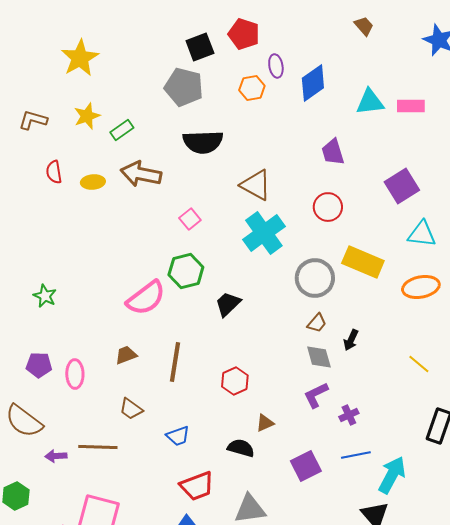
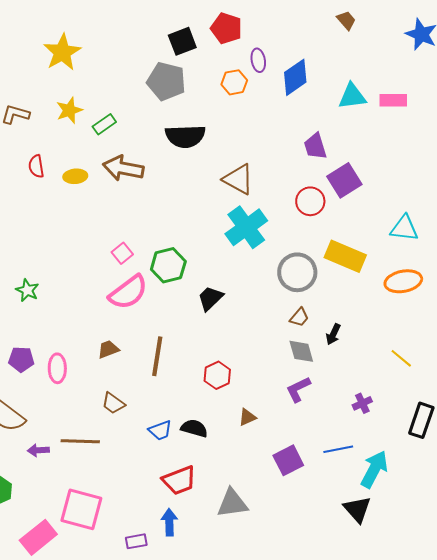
purple square: (402, 186) -> (344, 180), moved
pink square: (190, 219) -> (122, 253), moved
purple cross: (349, 415) -> (362, 403), moved
black semicircle: (241, 448) -> (194, 428), moved

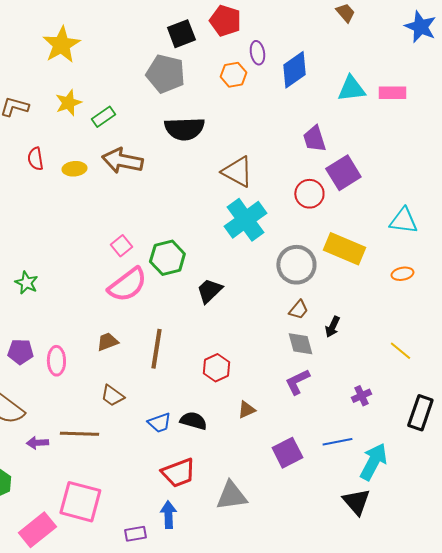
orange ellipse: (403, 281) -> (402, 274), size x0.6

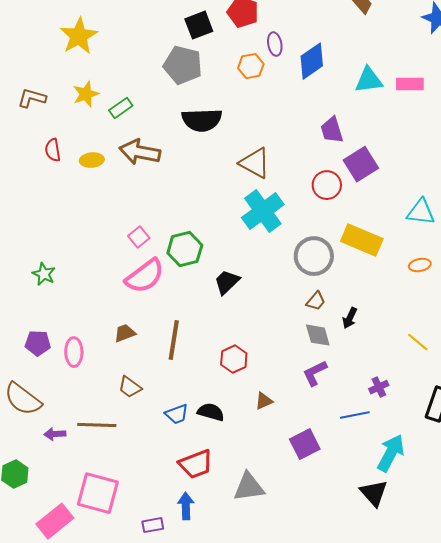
blue line: (337, 442) -> (355, 415), moved

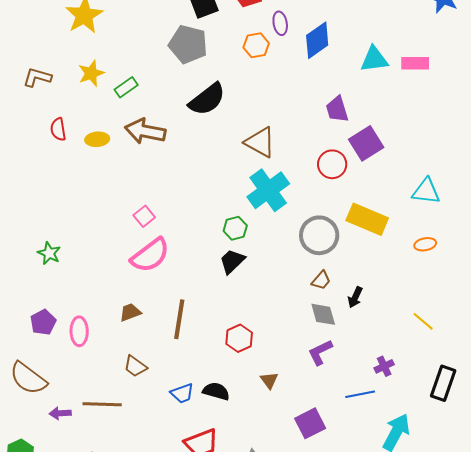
black semicircle: (202, 120) -> (207, 99), turned -36
green hexagon: (185, 249) -> (235, 228), moved, size x0.7
purple pentagon: (38, 343) -> (43, 322), turned -30
brown triangle: (264, 401) -> (269, 380), turned -42

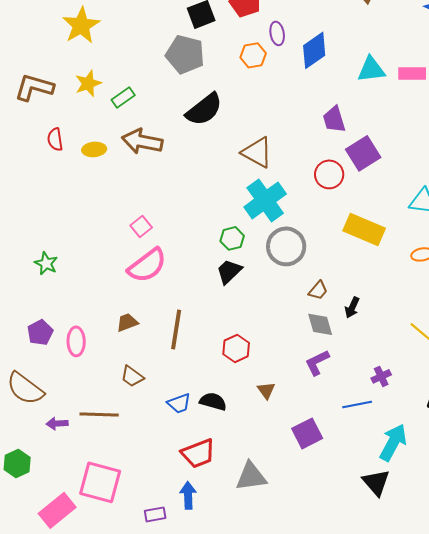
brown L-shape: (37, 77) -> (34, 87), size x1.4
gray circle: (319, 235) -> (286, 246), moved

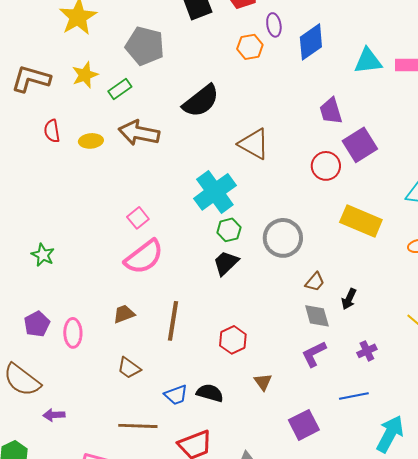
gray pentagon: (185, 54) -> (145, 46), moved
cyan cross: (265, 200) -> (215, 192), moved
purple cross: (381, 376) -> (367, 351), moved
brown line: (99, 414) -> (138, 426), moved

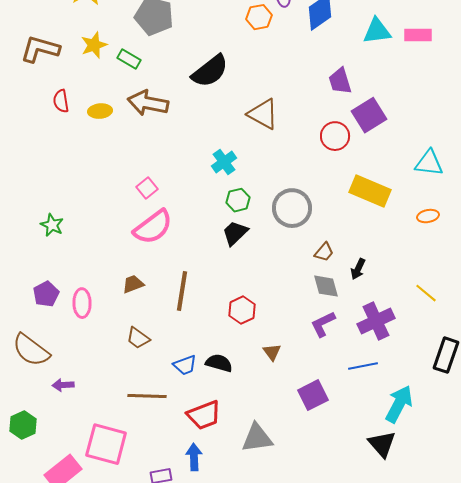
green rectangle: (120, 89) -> (129, 59), turned 65
cyan cross: (215, 192) -> (224, 162), size x0.6
purple cross: (367, 351) -> (376, 321), size x1.8

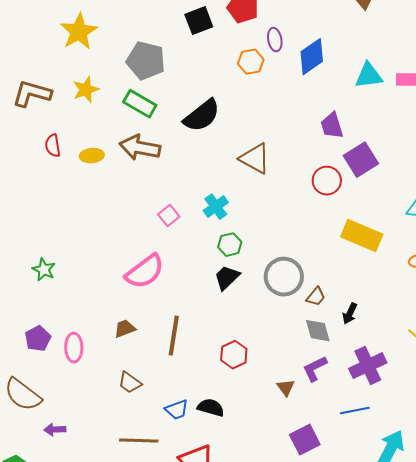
green rectangle: (129, 59) -> (140, 104), moved, size x1.4
pink square: (147, 188) -> (169, 216), moved
gray circle: (292, 208) -> (284, 277), moved
brown triangle: (272, 352) -> (286, 388), moved

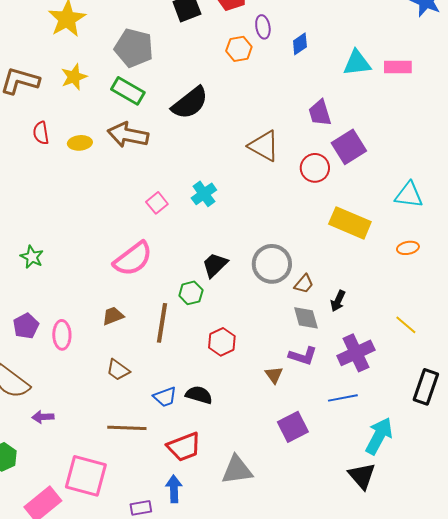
blue diamond: (312, 57) -> (300, 44), size x0.6
brown triangle: (255, 159) -> (264, 146), moved
green hexagon: (230, 245) -> (191, 293), moved
purple L-shape: (315, 369) -> (303, 356), turned -136

